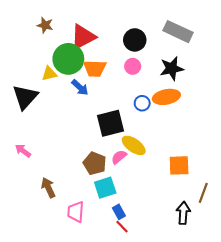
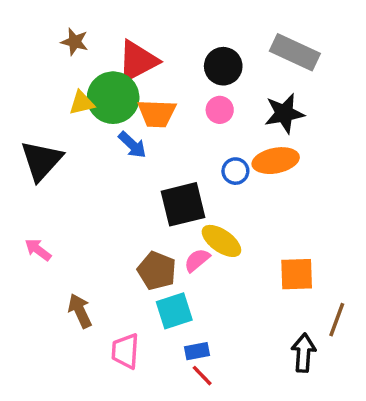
yellow triangle: (49, 74) -> (82, 103), moved
blue rectangle: (119, 212) -> (197, 351), turned -72

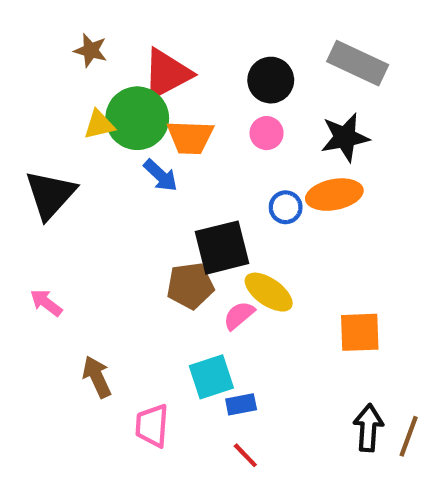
brown pentagon: (157, 271) -> (190, 286), moved, turned -30
brown line: (337, 320) -> (409, 436), moved
blue rectangle: (197, 351) -> (241, 404), moved

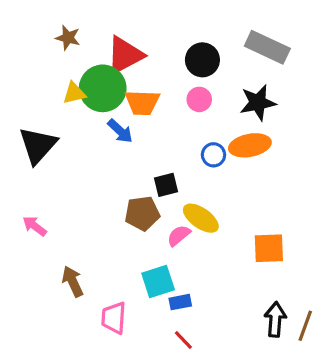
black square: (222, 248) -> (166, 185), size x0.6

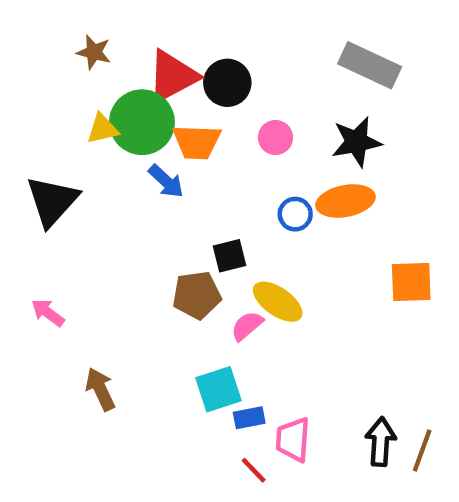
black circle: (202, 60) -> (227, 83), moved
orange square: (269, 248) -> (411, 282), moved
pink trapezoid: (114, 318) -> (293, 440), moved

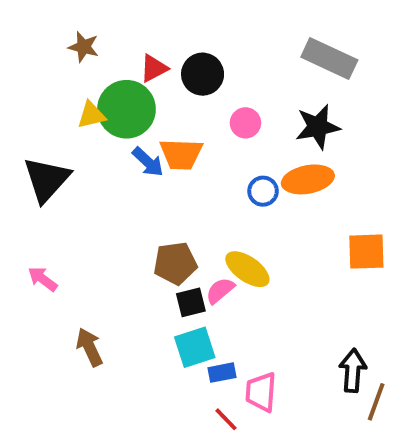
red triangle: (173, 76) -> (154, 68), size x0.6
orange trapezoid: (197, 142) -> (181, 154), moved
black square: (230, 256) -> (191, 302), moved
black arrow: (381, 442) -> (353, 371), moved

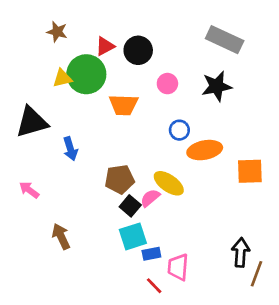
blue arrow: (148, 162) -> (70, 149), moved, turned 30
black triangle: (47, 179) -> (32, 122), turned 32
orange ellipse: (308, 179) -> (205, 150), moved
black square: (191, 302) -> (130, 206), turned -36

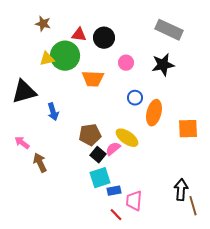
red triangle: (105, 46) -> (79, 35), turned 35
orange ellipse: (205, 150) -> (154, 113), turned -65
brown arrow: (61, 236) -> (40, 163), moved
brown line: (257, 274) -> (193, 206), turned -36

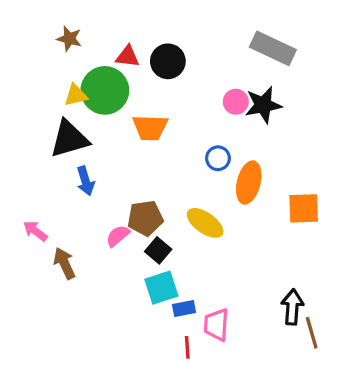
pink circle: (126, 63) -> (236, 102), moved
black triangle: (24, 92) -> (69, 139), moved
pink semicircle: (113, 149) -> (118, 236), moved
red line: (116, 215) -> (187, 347), turned 40

